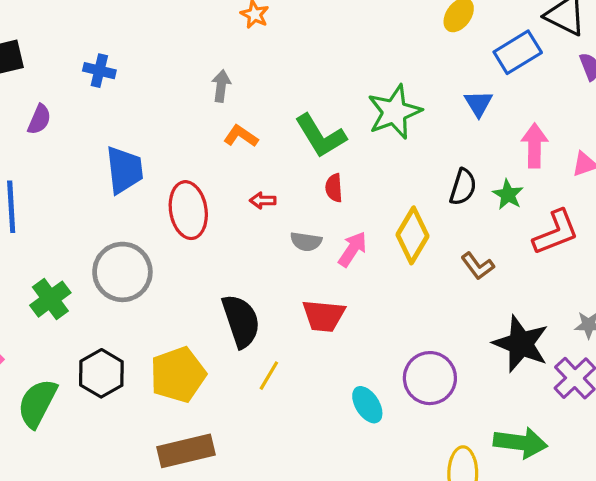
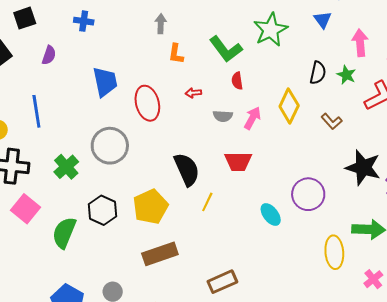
orange L-shape: (241, 136) -> (176, 54), turned -110

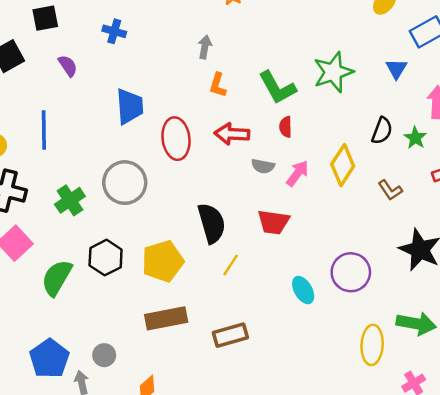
purple semicircle: (49, 55) -> (68, 66), turned -60
red arrow: (193, 93) -> (232, 134), size x1.8
brown rectangle: (222, 282) -> (230, 335), moved

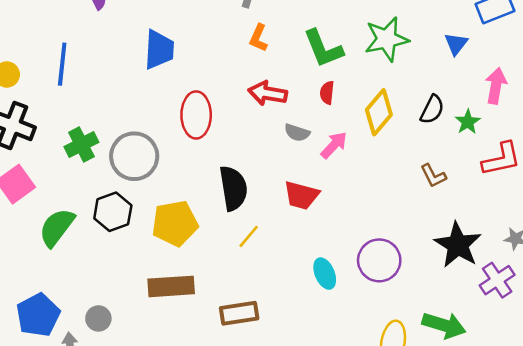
red ellipse: (176, 139) -> (196, 115), moved
yellow diamond: (343, 165) -> (379, 112), moved
gray circle: (125, 183) -> (134, 156), moved

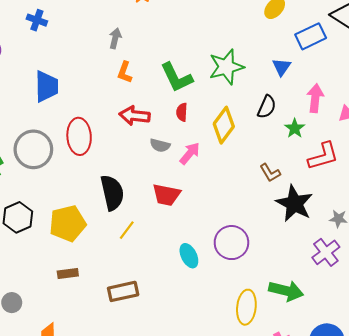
black semicircle: (432, 110) -> (267, 107), moved
gray circle: (134, 156) -> (33, 149), moved
black star: (458, 245) -> (294, 203), moved
brown rectangle: (171, 286) -> (68, 274), size x0.6

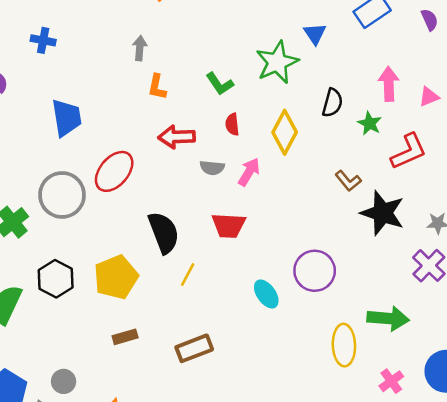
blue triangle: (282, 67) -> (315, 34), moved
green L-shape: (177, 77) -> (220, 84), size x0.7
red ellipse: (79, 136) -> (114, 171), turned 52

